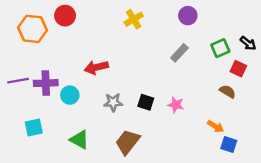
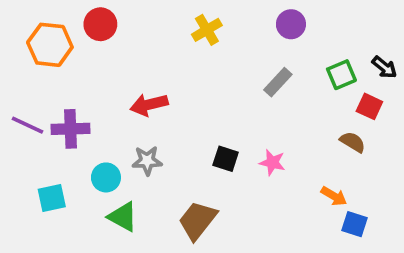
purple line: (18, 81) -> (28, 125), turned 35
cyan circle: (70, 95) -> (106, 177), moved
gray star: (113, 102) -> (147, 161), moved

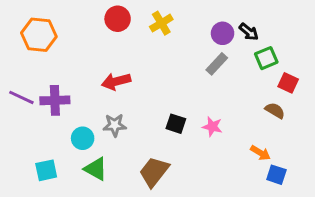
red circle: (100, 24) -> (118, 19), moved
purple circle: (291, 24) -> (223, 33), moved
black arrow: (384, 67) -> (249, 32), moved
cyan square: (52, 198) -> (46, 170), moved

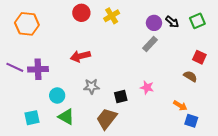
green square: (266, 58) -> (197, 21), moved
black square: (176, 124) -> (121, 97), moved, turned -32
gray star: (115, 125) -> (91, 86), moved

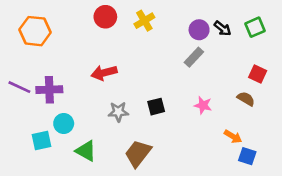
pink star: (147, 87) -> (203, 105), moved
cyan circle: (57, 96) -> (64, 124), moved
black square: (121, 97) -> (156, 107), moved
cyan square: (32, 118) -> (42, 140), moved

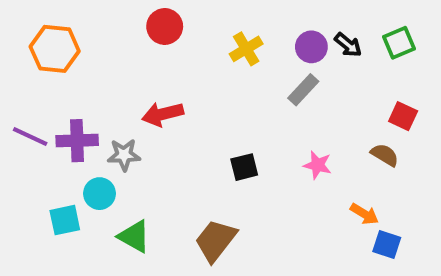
yellow cross: (144, 21) -> (246, 49), moved
gray star: (118, 112) -> (124, 155), moved

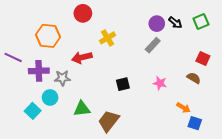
orange hexagon: (55, 49) -> (48, 36), moved
yellow cross: (246, 49) -> (108, 38), moved
purple line: (30, 137) -> (13, 57), moved
cyan square: (65, 220) -> (33, 111), turned -35
green triangle: (134, 236) -> (82, 109), moved, turned -36

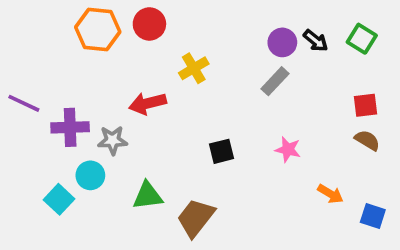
green square: (201, 22) -> (362, 39), turned -35
orange hexagon: (48, 36) -> (98, 30), moved
red square: (203, 58) -> (365, 105), turned -32
brown semicircle: (194, 78) -> (367, 140), moved
blue square: (195, 123) -> (373, 216), moved

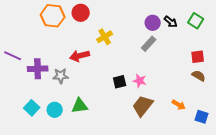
pink star: (288, 149) -> (140, 81), moved
cyan circle: (90, 175) -> (55, 110), moved
brown trapezoid: (196, 218) -> (143, 106), moved

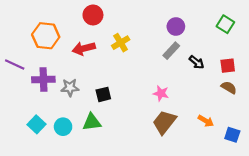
orange hexagon: (53, 16) -> (46, 36), moved
black arrow: (171, 22) -> (197, 62), moved
red arrow: (80, 56) -> (84, 48), moved
black square: (120, 82) -> (103, 94), moved

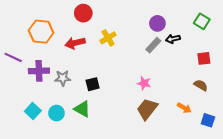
black arrow: (197, 62) -> (173, 39), moved, turned 128
brown semicircle: (229, 88) -> (201, 85), moved
green triangle: (92, 122) -> (82, 109), turned 36

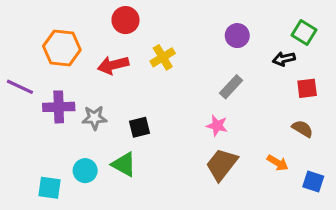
black arrow: (173, 39) -> (284, 59), moved
gray rectangle: (153, 45) -> (231, 87), moved
cyan square: (33, 111) -> (49, 188), moved, turned -35

